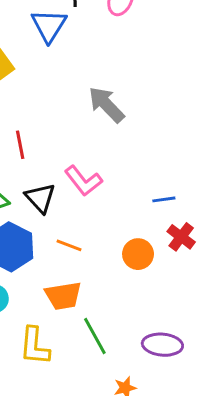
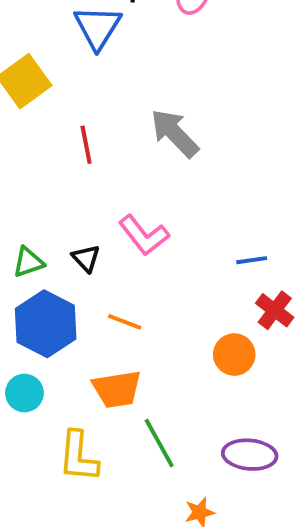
red line: (20, 145) -> (86, 145), moved
black triangle: (40, 198) -> (86, 258), size x0.7
orange circle: (138, 254) -> (234, 355), moved

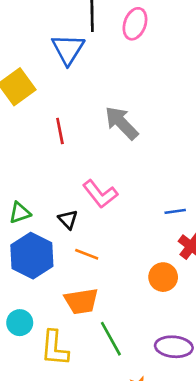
black triangle: (86, 258) -> (68, 219), moved
cyan circle: (24, 393) -> (20, 323), moved

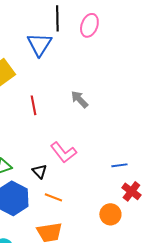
gray arrow: (122, 123) -> (79, 99), size x0.7

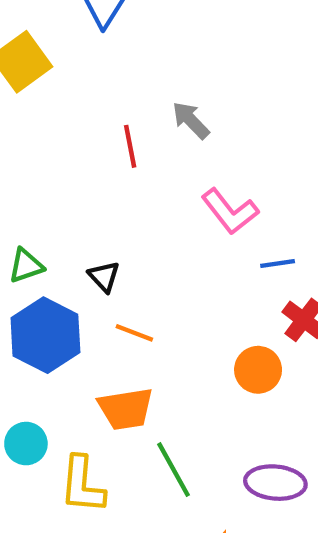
red line: (33, 105) -> (130, 146), moved
pink L-shape: (63, 152) -> (230, 211), moved

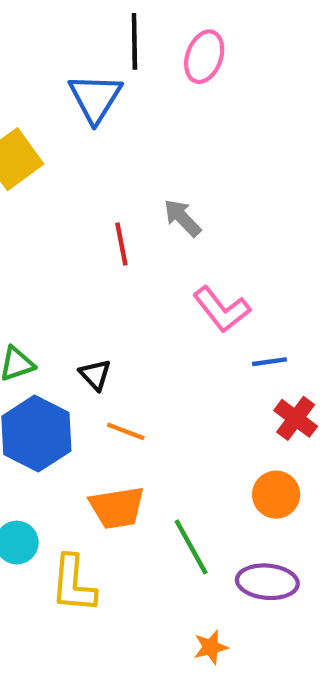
orange circle: (258, 370) -> (276, 495), moved
green line: (173, 470) -> (191, 547), moved

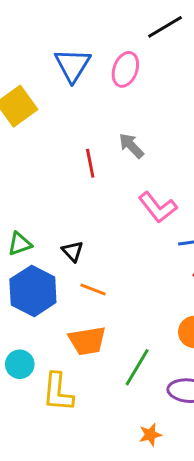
black line: (134, 41) -> (165, 27), moved, turned 60
pink ellipse: (204, 57) -> (125, 69), moved
green line: (191, 547) -> (137, 367), turned 60

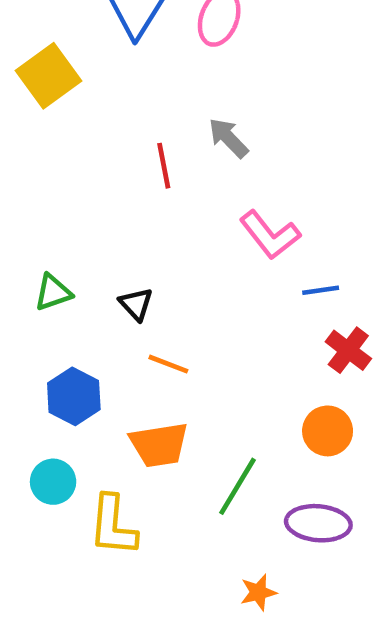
blue hexagon: (33, 291) -> (74, 396), moved, size x0.7

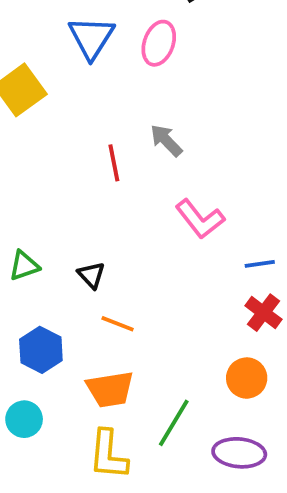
blue line: (321, 290) -> (260, 264), moved
yellow L-shape: (113, 526) -> (108, 455), moved

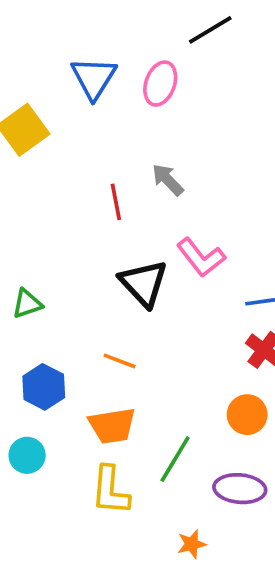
black triangle: (91, 275) -> (144, 283), moved, size x1.8

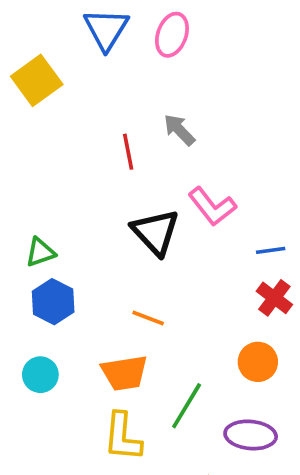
orange line: (120, 361) -> (148, 318), moved
blue hexagon: (44, 387) -> (53, 302), moved
cyan circle: (27, 455) -> (40, 375), moved

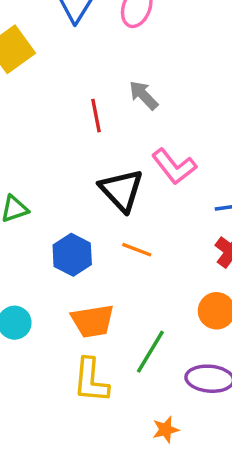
blue hexagon: (53, 302) -> (72, 255), moved
orange line: (148, 318) -> (137, 250), moved

